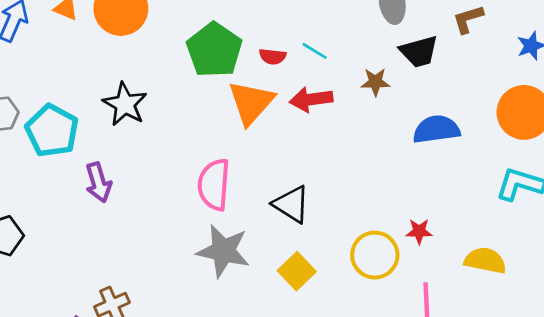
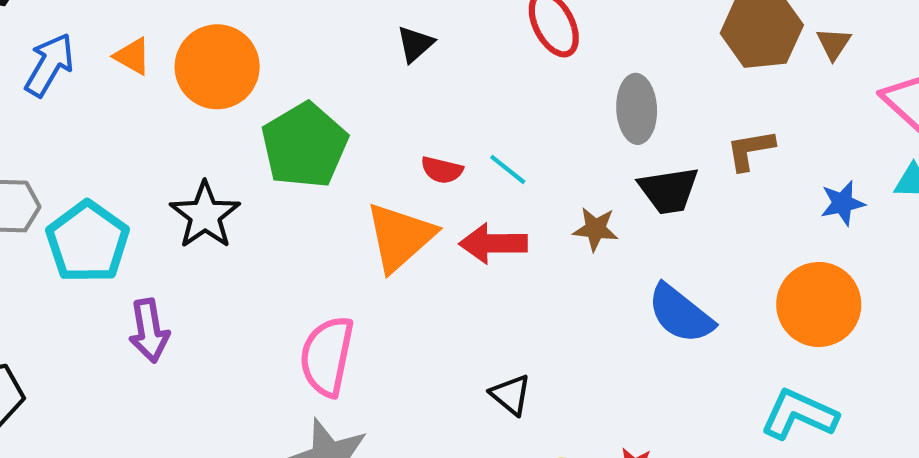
green pentagon: (214, 50) -> (304, 145), moved
blue semicircle: (436, 129) -> (680, 314), turned -141
black triangle: (291, 204) -> (511, 395), moved, size x0.7

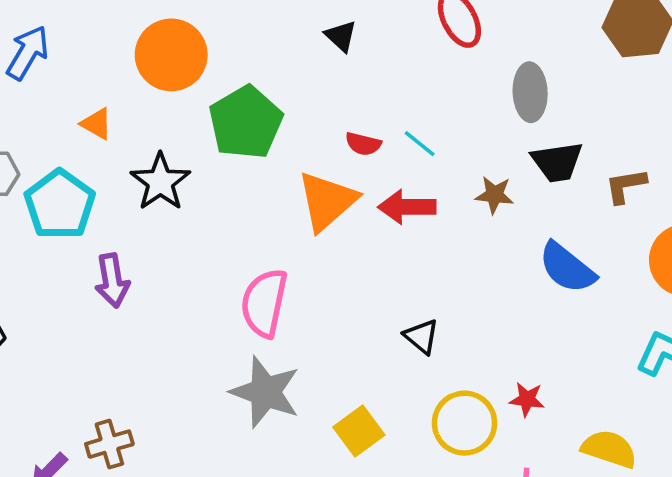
black triangle: (415, 44) -> (341, 36), turned -36
orange triangle: (132, 56) -> (97, 124), moved
brown L-shape: (750, 150) -> (626, 186), moved

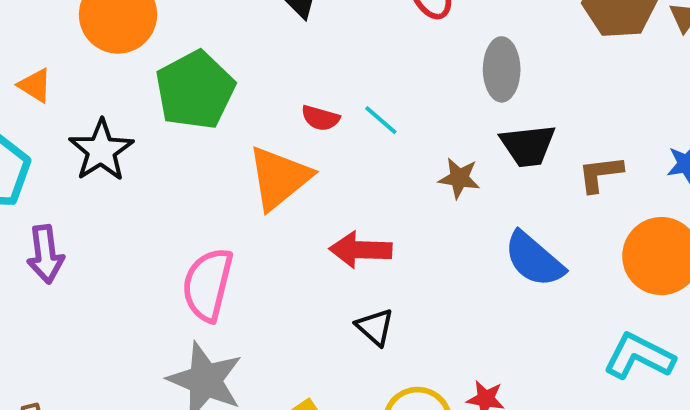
red arrow: (407, 207) -> (361, 250), moved

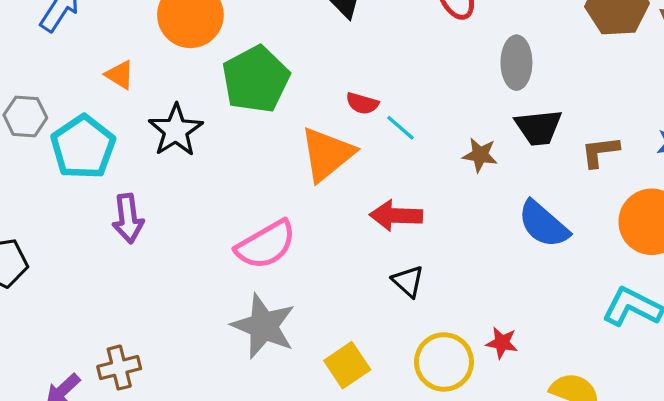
cyan line: (381, 120) -> (400, 128), moved
pink semicircle: (208, 285) -> (266, 245), turned -134

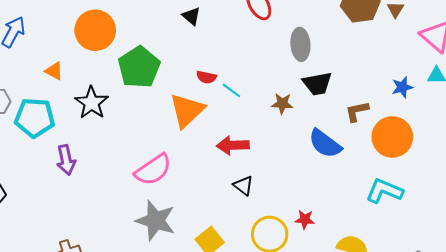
cyan pentagon: (83, 147) -> (35, 118), turned -30
brown L-shape: (600, 152) -> (357, 111), moved

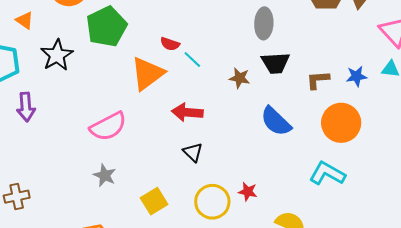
brown L-shape: (357, 111) -> (318, 80), moved
gray star: (156, 220) -> (105, 175), size x0.6

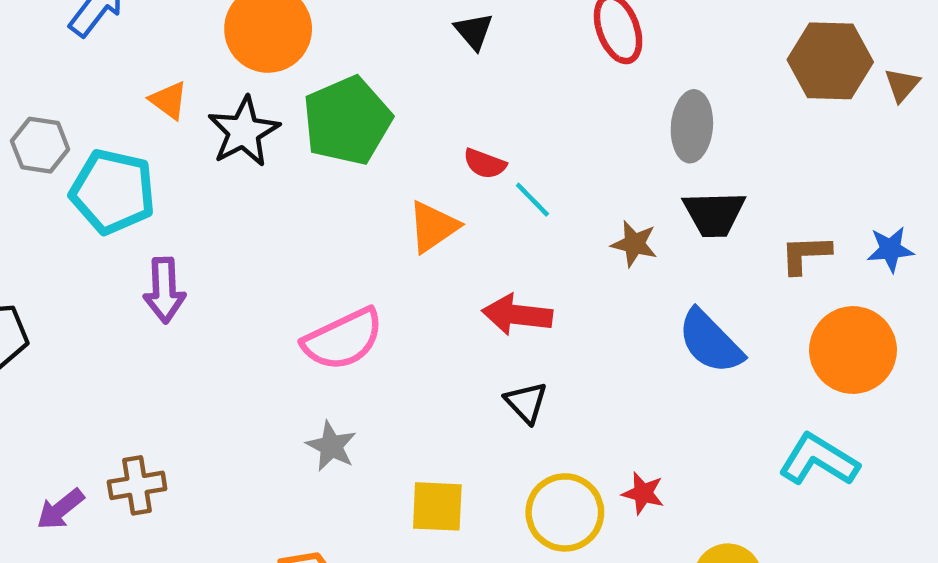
black star: (57, 55) -> (244, 132), moved
orange triangle: (147, 74) -> (433, 227), size x0.7
yellow square: (154, 201) -> (437, 506), turned 32

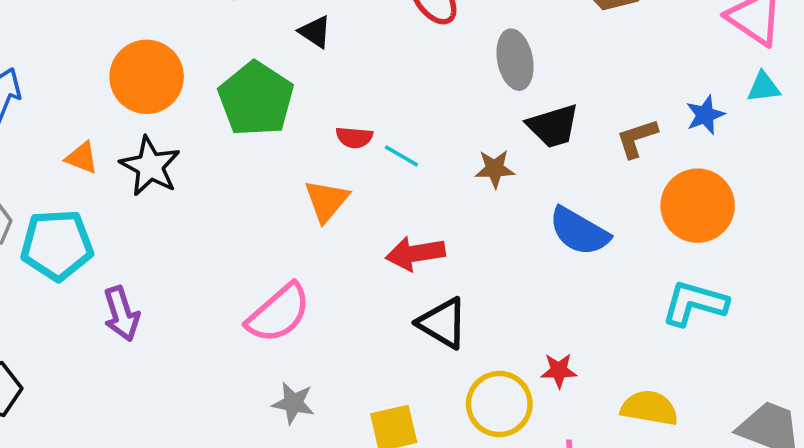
green pentagon: (347, 121) -> (256, 99), moved
black triangle: (526, 402) -> (443, 323), size x1.4

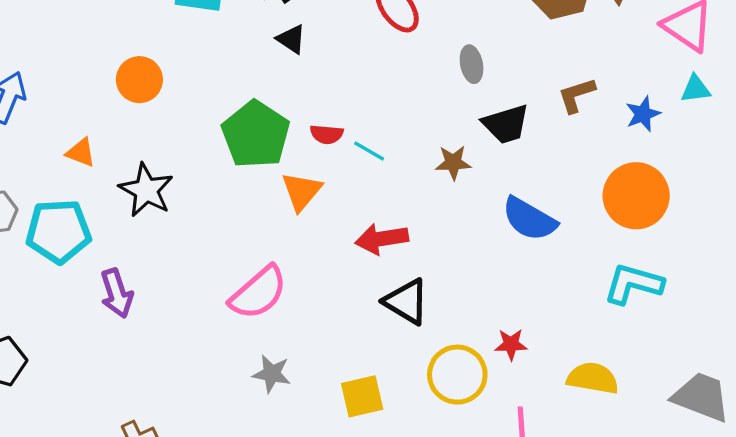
gray ellipse: (515, 60) -> (472, 64), size x0.7
orange circle: (147, 77) -> (139, 80), size x0.7
green pentagon: (256, 99) -> (256, 134), moved
brown L-shape: (637, 138) -> (577, 95), moved
black star: (150, 166) -> (146, 190), moved

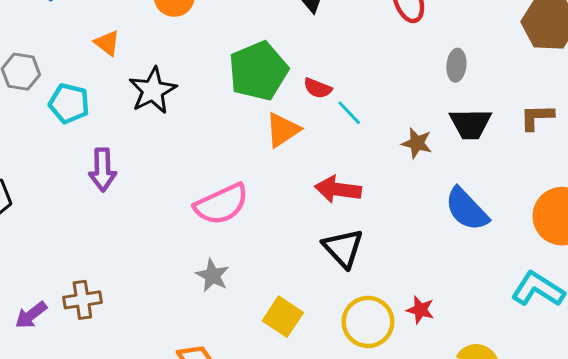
cyan pentagon: (59, 231) -> (69, 103), size x0.7
yellow square: (362, 396) -> (283, 317), turned 30

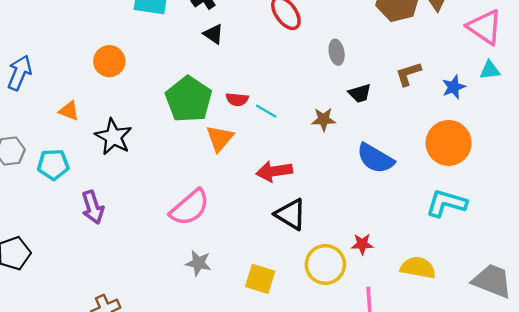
black trapezoid: (470, 124) -> (360, 93), size x0.7

